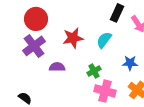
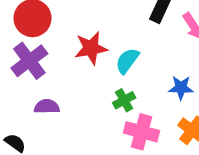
cyan semicircle: (104, 40) -> (127, 61), moved
purple semicircle: (57, 67) -> (47, 107), moved

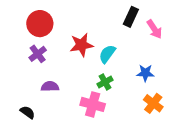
purple cross: (29, 61) -> (38, 54), size x0.7
pink cross: (141, 132) -> (93, 104), moved

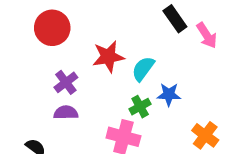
black rectangle: (131, 17) -> (175, 19), turned -60
purple cross: (38, 54) -> (66, 82), moved
blue star: (145, 73) -> (169, 94), moved

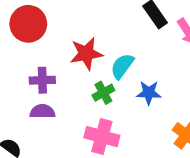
purple cross: (66, 82) -> (42, 80), turned 35
green cross: (140, 107) -> (103, 93), moved

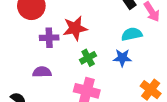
cyan semicircle: (122, 66) -> (132, 34), moved, turned 42
purple cross: (42, 80) -> (49, 38), moved

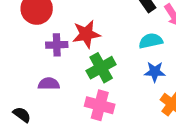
green cross: (88, 58) -> (101, 68), size x1.5
blue star: (122, 58) -> (155, 72), moved

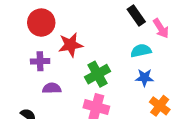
red star: (86, 34) -> (71, 45), moved
purple cross: (57, 45) -> (40, 61), moved

